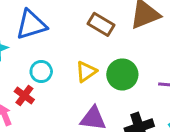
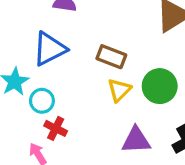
brown rectangle: (101, 24) -> (111, 57), moved
cyan circle: (41, 71) -> (42, 101), moved

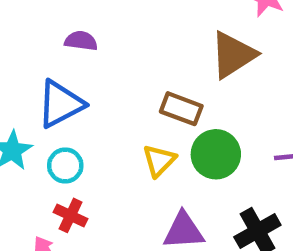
brown rectangle: (111, 57) -> (181, 109), moved
cyan circle: (42, 101) -> (65, 166), moved

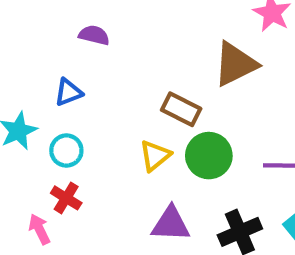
blue triangle: (61, 104) -> (68, 92), size x0.6

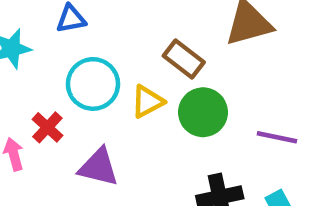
cyan circle: (66, 151) -> (93, 84), moved, size x1.5
purple triangle: (171, 224) -> (99, 167), moved

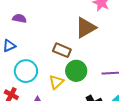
yellow triangle: (147, 101) -> (56, 82), moved

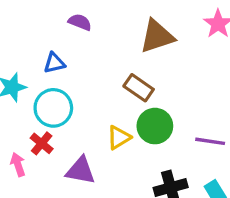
brown triangle: (86, 28) -> (157, 36), moved
cyan circle: (26, 71) -> (53, 108), moved

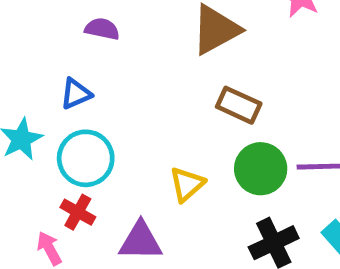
brown rectangle: (139, 88) -> (239, 105), moved
green circle: (155, 126) -> (261, 169), moved

